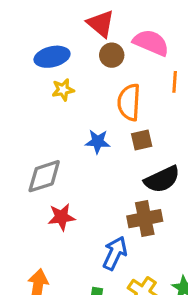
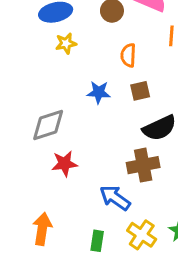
orange semicircle: (129, 102) -> (128, 55), size x0.7
blue arrow: (115, 253) -> (115, 198), turned -80

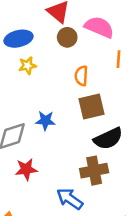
brown square: (140, 91) -> (92, 107), size x1.5
blue star: (99, 92) -> (45, 121), moved

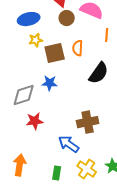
brown square: (92, 107) -> (55, 53), moved
black semicircle: (108, 139) -> (99, 73), moved, turned -30

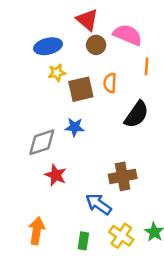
red star: (35, 121) -> (56, 175), turned 30

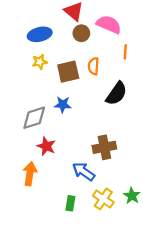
yellow star: (57, 73) -> (40, 62), moved
orange arrow: (37, 231) -> (30, 174), moved

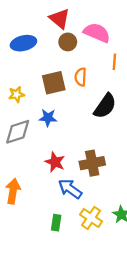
yellow star: (40, 62) -> (16, 94), moved
red star: (46, 146) -> (55, 162), moved

